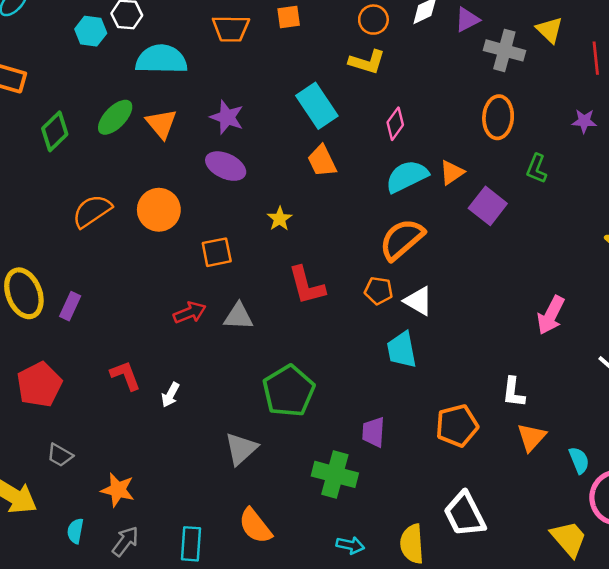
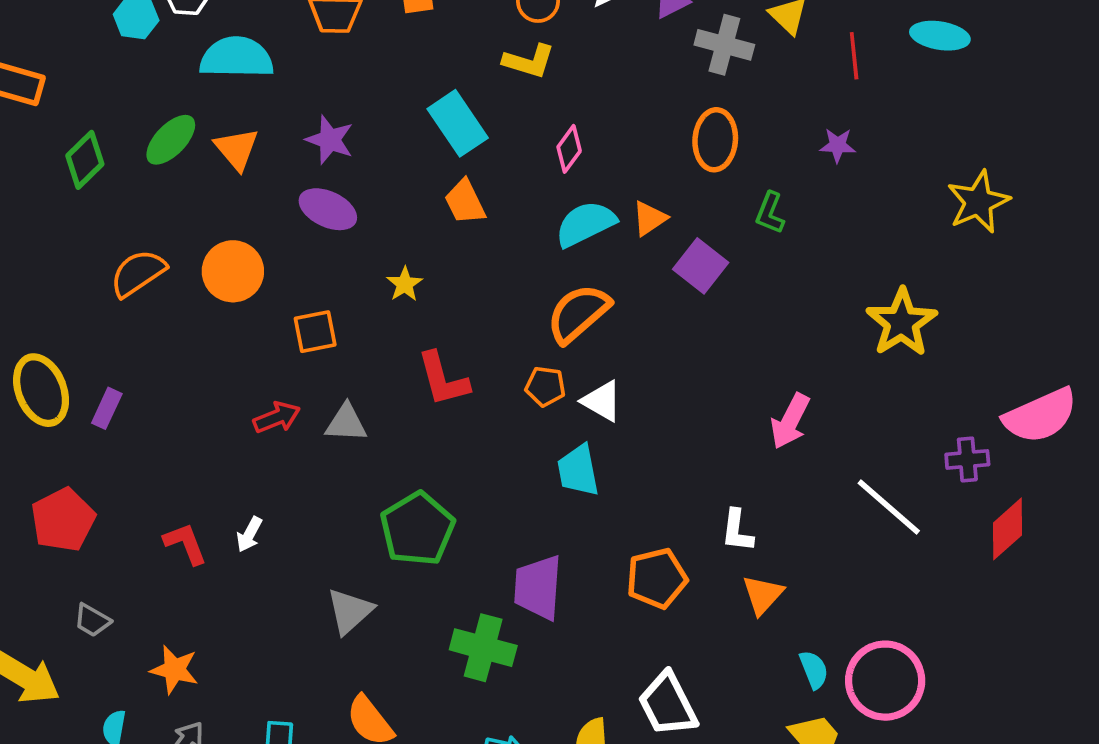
red L-shape: (125, 376) -> (185, 544), moved
purple trapezoid: (373, 432) -> (538, 587), size x1.5
cyan semicircle: (579, 460) -> (814, 670), moved

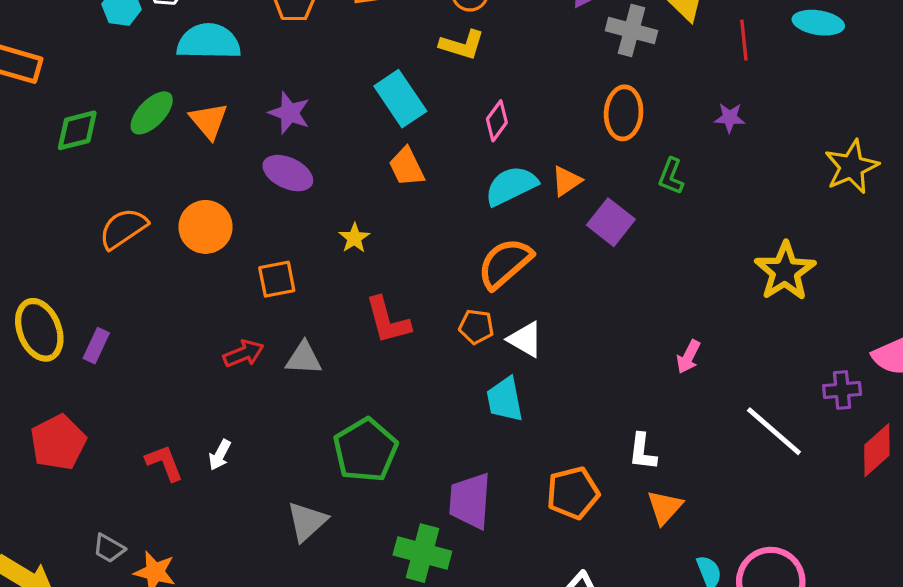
green diamond: (85, 160) -> (77, 130), turned 30
pink arrow: (790, 421) -> (688, 357), size x0.7
gray trapezoid: (92, 620) -> (109, 548), moved

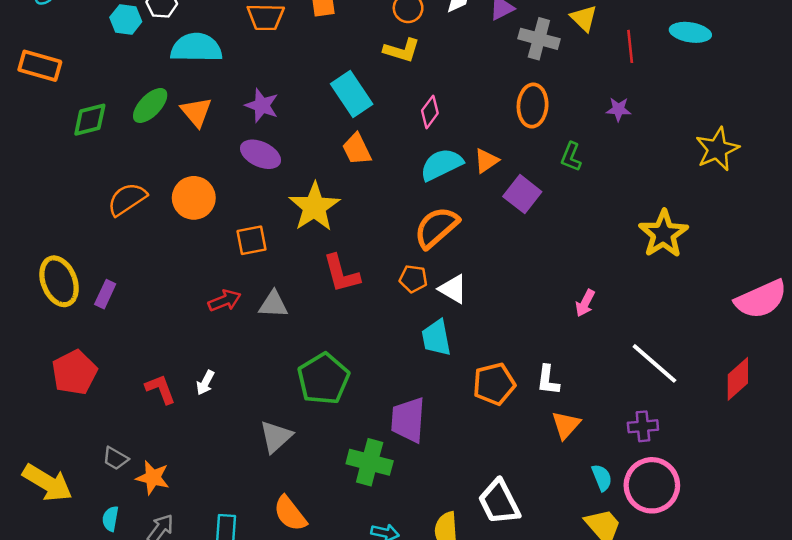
yellow star: (354, 238) -> (314, 207), size x2.0
purple cross: (842, 390) -> (643, 426), moved
orange pentagon: (573, 493) -> (494, 384), moved

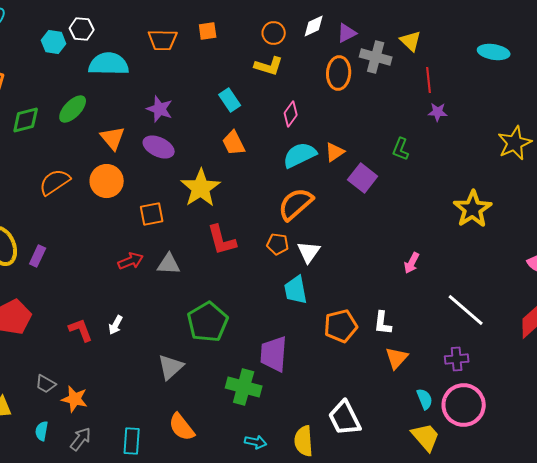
red line: (630, 46) -> (429, 80), moved
cyan rectangle: (352, 94) -> (230, 100), size x0.7
orange ellipse: (533, 105) -> (339, 73), moved
orange triangle: (196, 112) -> (113, 138), moved
white triangle: (453, 289) -> (309, 252), turned 35

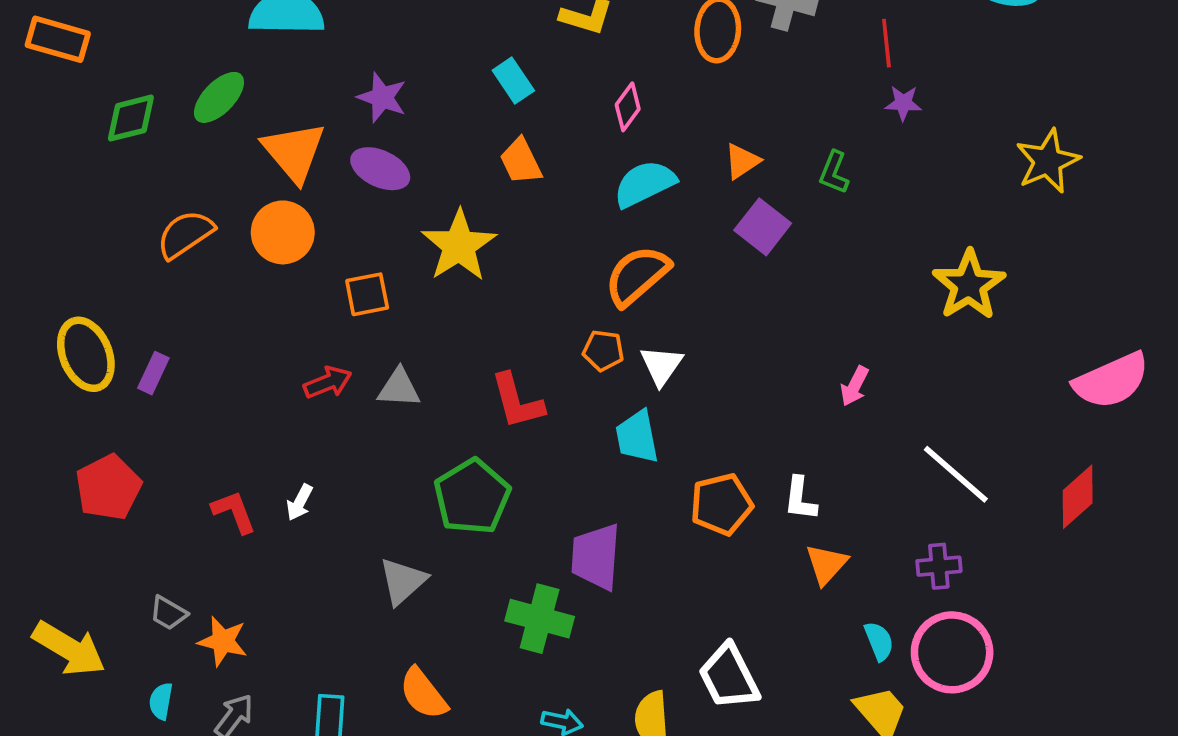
orange triangle: (113, 138) -> (294, 152), size x1.4
orange triangle: (335, 152) -> (742, 161), moved
red L-shape: (222, 240) -> (517, 401), moved

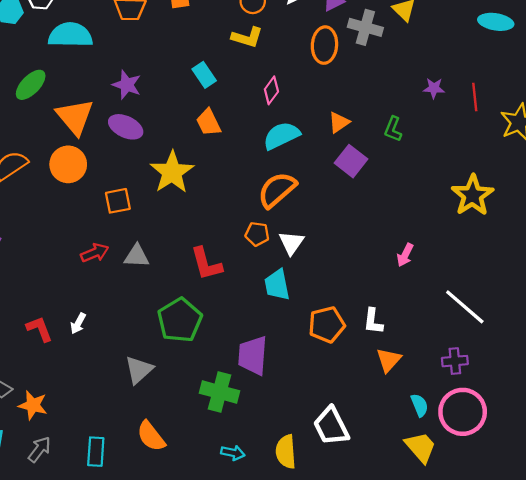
red line: (886, 43) -> (475, 97), moved

